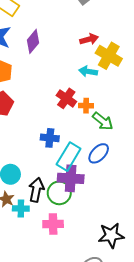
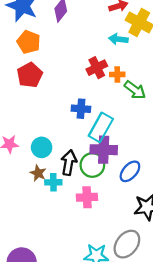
red cross: (66, 98) -> (97, 68), turned 30
blue ellipse: (99, 153) -> (130, 171), moved

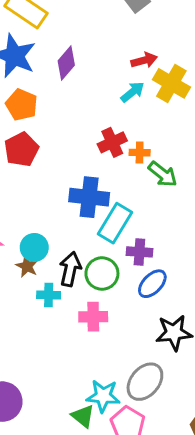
cyan arrow: (118, 39) -> (133, 92), moved, turned 132
blue cross: (81, 109) -> (89, 197), size x1.5
purple cross: (104, 150) -> (139, 252), moved, size x0.7
brown star: (38, 173) -> (27, 266), moved

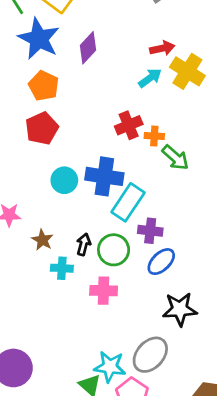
cyan circle: (34, 247) -> (64, 180), moved
black arrow: (70, 269) -> (84, 244), size x0.7

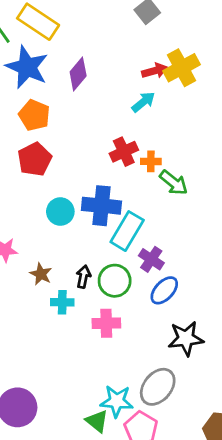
yellow cross: (187, 71) -> (182, 68), moved, turned 32
purple cross: (150, 231) -> (151, 259), turned 30

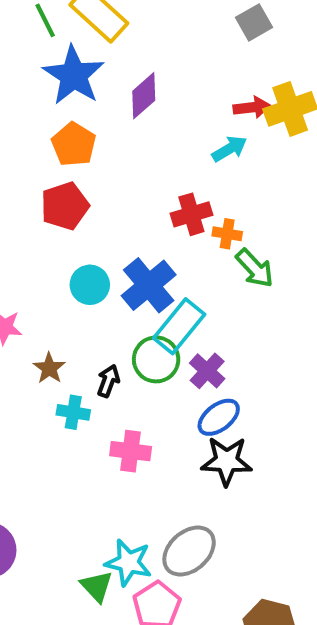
blue cross: (101, 206) -> (149, 285), turned 36
green circle: (115, 281) -> (156, 359), moved
black star: (186, 338) -> (227, 461), moved

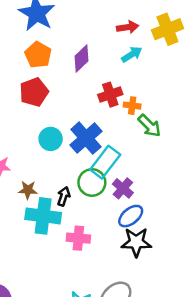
purple diamond: (144, 96) -> (81, 58), moved
red arrow: (252, 107) -> (128, 27), moved
brown star: (49, 368) -> (28, 190), turned -30
cyan cross: (73, 412) -> (43, 216), size x1.8

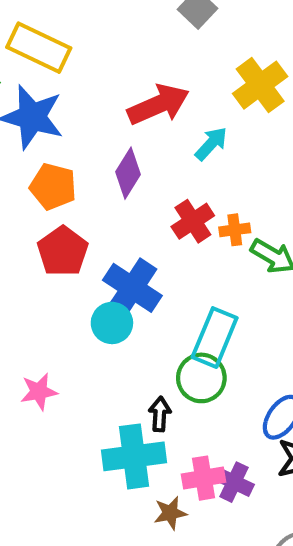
red arrow: (128, 27) -> (158, 105), moved, size x1.6
blue cross: (86, 138) -> (132, 288), moved
purple cross: (123, 188) -> (234, 482), moved
brown star: (28, 190) -> (170, 513), moved

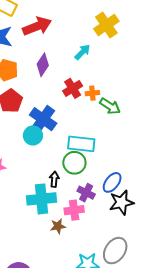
red arrow: (158, 105) -> (37, 26), moved
cyan rectangle: (215, 338) -> (81, 144), turned 72
purple cross: (234, 482) -> (86, 193), moved

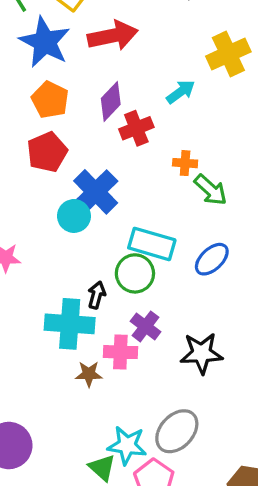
red cross: (73, 88) -> (136, 128), moved
blue ellipse: (112, 182) -> (212, 259), moved

